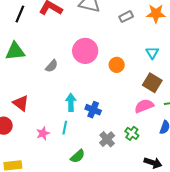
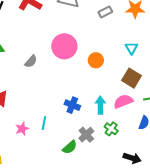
cyan arrow: (71, 102) -> (100, 105), moved
green semicircle: (78, 156) -> (70, 147), moved

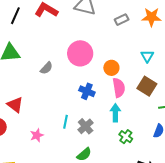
pink semicircle: (123, 101) -> (119, 88), moved, turned 102
blue cross: (72, 105) -> (87, 91), moved
cyan line: (44, 123) -> (65, 122), moved
gray cross: (86, 135) -> (86, 126), moved

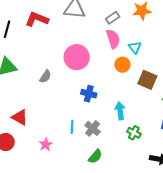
cyan triangle: (147, 56) -> (135, 47), moved
orange circle: (111, 68) -> (122, 65), moved
pink semicircle: (119, 88) -> (113, 39), moved

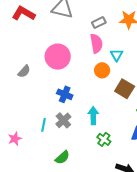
gray cross: (93, 128) -> (63, 120), moved

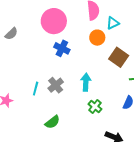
cyan triangle: (117, 55) -> (113, 23), turned 32
gray semicircle: (24, 71) -> (11, 34), moved
blue cross: (65, 94) -> (62, 48), moved

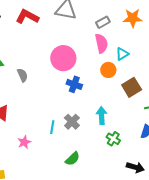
gray semicircle: (11, 34) -> (22, 75), turned -64
brown square: (119, 57) -> (132, 87), turned 30

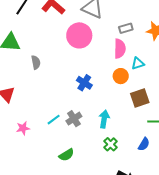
pink circle: (63, 58) -> (79, 35), moved
cyan line: (52, 127) -> (54, 120), turned 32

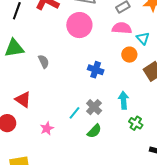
pink semicircle: (120, 49) -> (122, 28), turned -72
cyan triangle: (138, 63) -> (143, 38), turned -40
green semicircle: (66, 155) -> (94, 131), moved

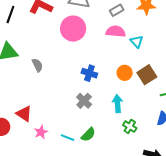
orange circle: (129, 55) -> (125, 73), moved
red triangle: (23, 100) -> (24, 114), moved
gray cross: (94, 107) -> (84, 101), moved
cyan line: (75, 113) -> (68, 138), moved, turned 72

